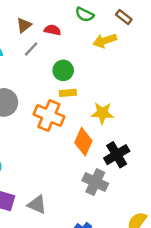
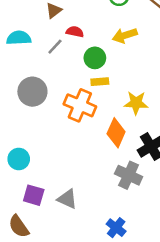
red semicircle: (52, 30) -> (75, 32), moved
yellow arrow: (105, 41) -> (125, 35), moved
gray line: (31, 49) -> (55, 47), moved

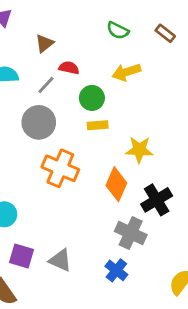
gray circle: (32, 92) -> (39, 122), moved
orange cross: (80, 105) -> (60, 168), moved
blue cross: (116, 228) -> (116, 270), moved

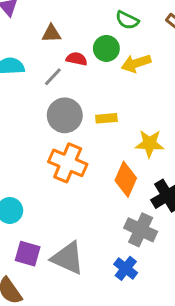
brown triangle: (44, 43) -> (51, 34), turned 36
green circle: (92, 98) -> (106, 48), moved
gray circle: (39, 122) -> (65, 115), moved
gray triangle: (60, 260) -> (68, 258), size x1.4

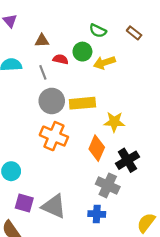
gray line: (53, 77) -> (43, 72), turned -64
yellow rectangle: (106, 118) -> (82, 103), size x1.6
blue cross: (126, 268) -> (97, 214), turned -35

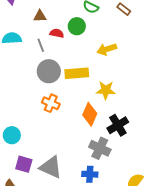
yellow arrow: (104, 63) -> (107, 49), moved
orange cross: (54, 136) -> (51, 103), size x0.7

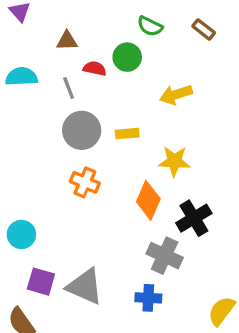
yellow rectangle: (77, 73) -> (127, 134), size x0.6

